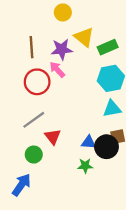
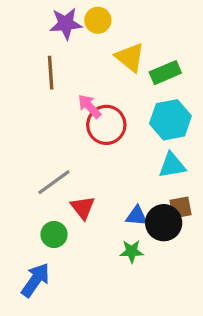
purple star: (62, 49) -> (66, 24), moved
red circle: (37, 82) -> (106, 125), moved

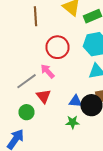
brown line: (51, 73) -> (36, 16), moved
pink arrow: (89, 106) -> (48, 71), moved

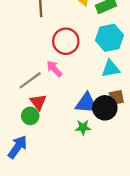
red triangle: (44, 96) -> (38, 102), moved
blue triangle: (76, 101) -> (86, 103), size x1.5

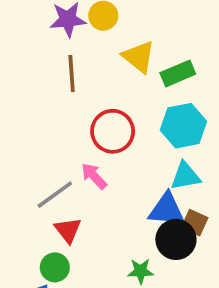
brown square: (116, 98) -> (195, 223), turned 35
blue triangle: (86, 103) -> (167, 210), moved
green circle: (30, 116) -> (55, 267), moved

